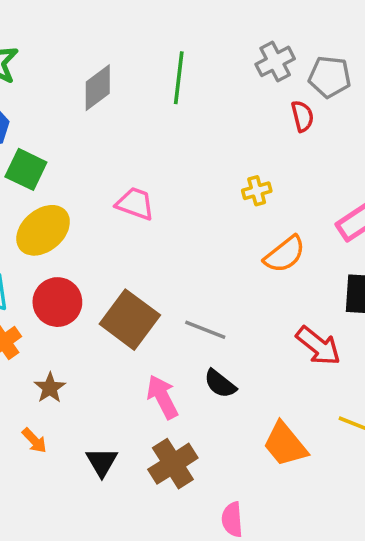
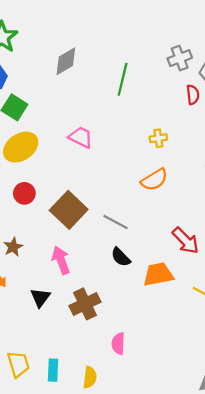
green line: (179, 78) -> (123, 79), moved
orange semicircle: (285, 254) -> (154, 180), moved
red circle: (57, 302) -> (24, 193), size x0.7
pink arrow: (162, 397) -> (61, 260), moved
orange trapezoid: (285, 444) -> (158, 274), moved, turned 112

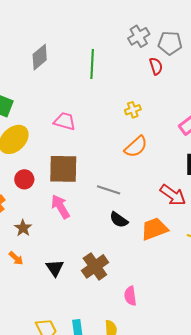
brown square: (69, 210) -> (63, 169), moved, turned -32
pink arrow: (61, 260) -> (60, 207), moved

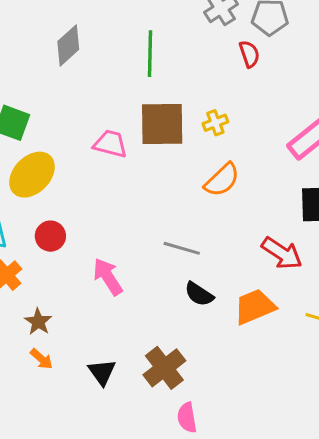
brown square: (63, 169) -> (162, 124), moved
brown star: (23, 228) -> (38, 322), moved
pink semicircle: (130, 296) -> (187, 418), moved

